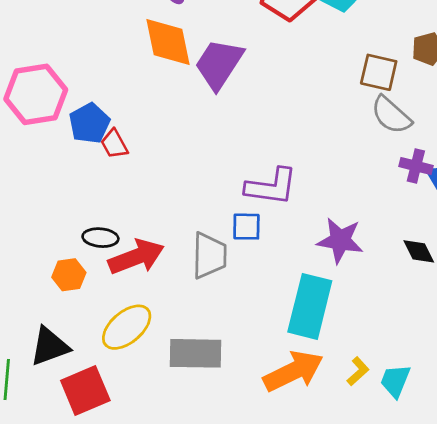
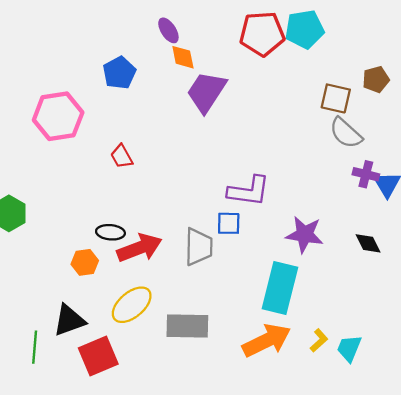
orange diamond: (168, 42) -> (183, 57), moved, size x0.6
blue pentagon: (89, 123) -> (119, 73), moved

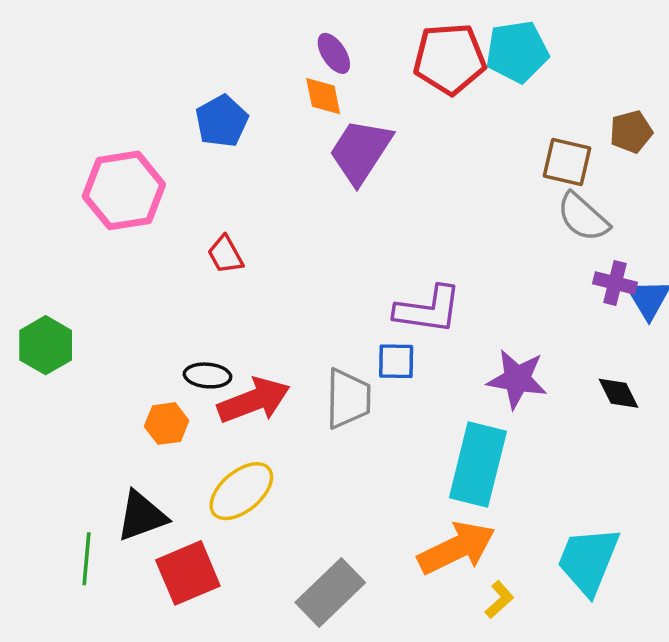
purple ellipse: (168, 30) -> (334, 53), moved
gray rectangle: (187, 326) -> (330, 593), moved, turned -45
yellow L-shape: (319, 340) -> (499, 600), moved
cyan trapezoid: (349, 348) -> (588, 561), size x1.6

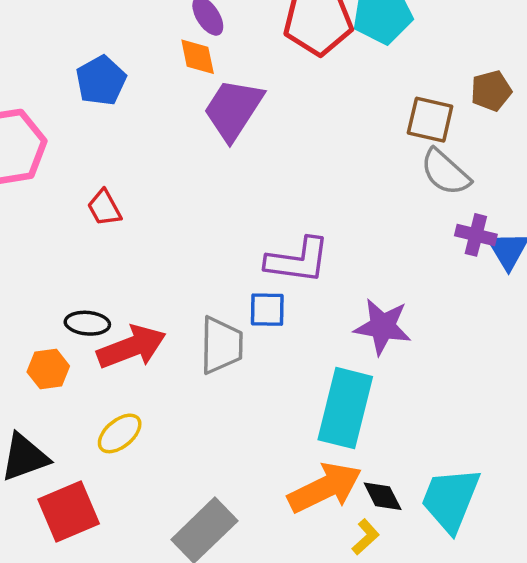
black diamond: (619, 393) -> (383, 496), moved
yellow ellipse: (241, 491) -> (120, 433), size x0.7

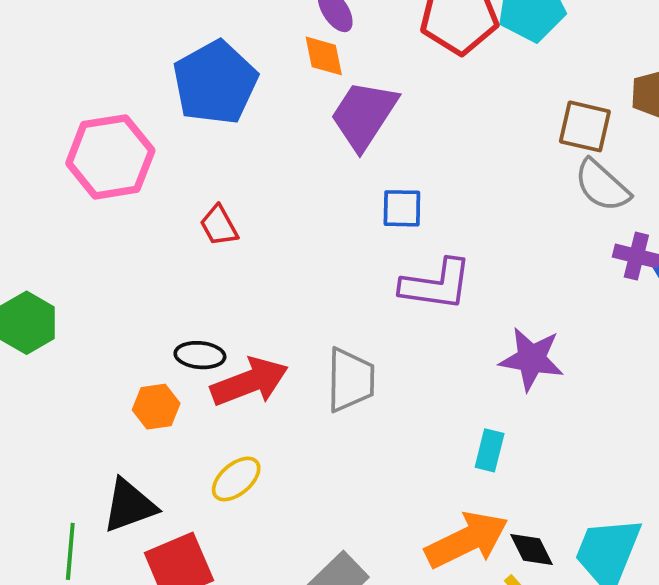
blue pentagon: (101, 81) -> (215, 83), size x1.5
blue square: (267, 310) -> (402, 208), moved
cyan rectangle: (345, 408) -> (490, 450), size x0.5

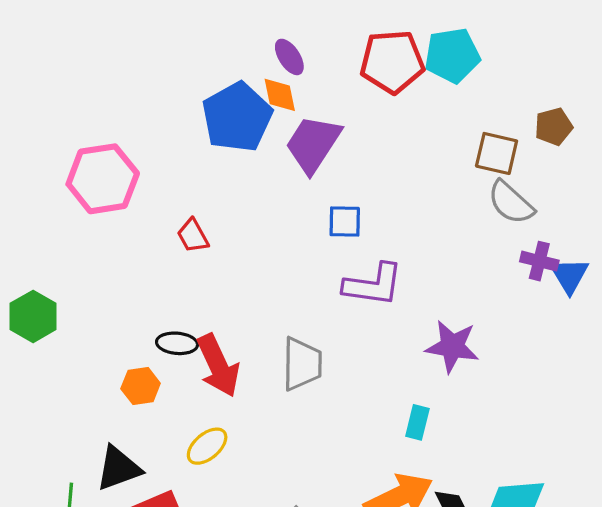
blue pentagon: (215, 83) -> (237, 117), moved
red arrow: (249, 382) -> (218, 365), turned 86

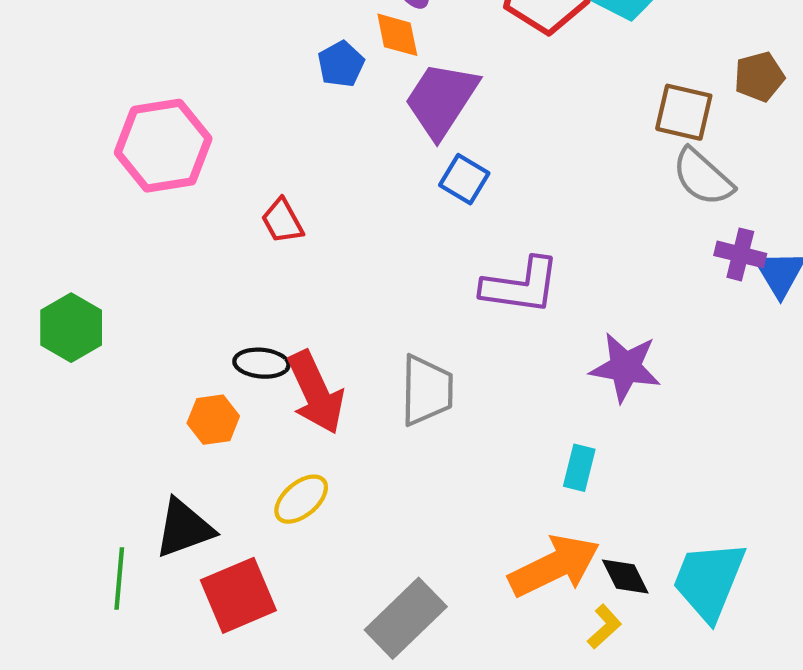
blue pentagon: (237, 117) -> (341, 64), size x0.5
blue square: (345, 221) -> (464, 179), moved, turned 30

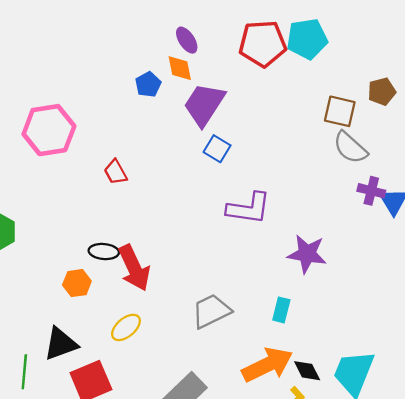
gray trapezoid: (427, 390) -> (211, 311), moved, turned -117

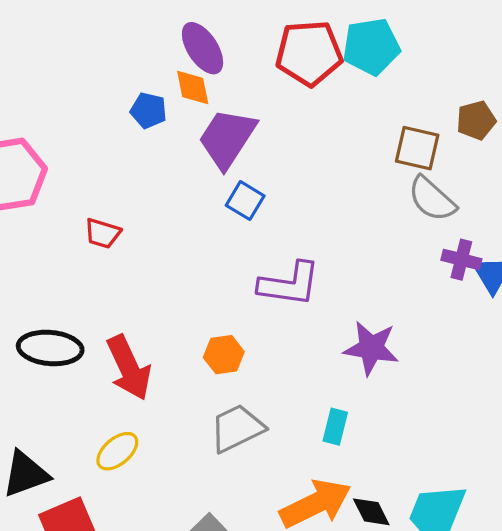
purple ellipse: (187, 40) -> (203, 48), size x1.4
blue pentagon: (148, 84) -> (148, 110), turned -30
red trapezoid: (115, 172) -> (103, 233), turned -44
black ellipse: (104, 252) -> (50, 348), moved, size x1.5
orange hexagon: (77, 283) -> (224, 355), moved

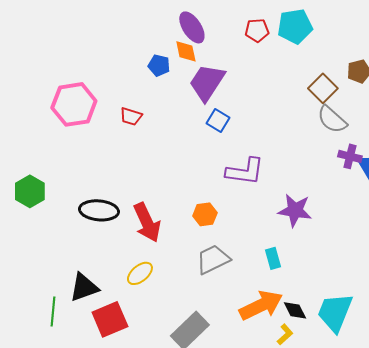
red pentagon: (309, 53) -> (257, 30), size x0.6
brown square: (417, 148) -> (323, 88), turned 32
red trapezoid: (103, 233) -> (131, 116), moved
cyan rectangle: (335, 427) -> (273, 258), turned -30

